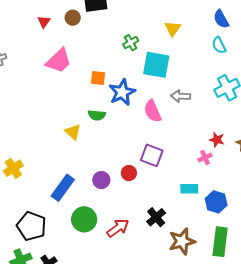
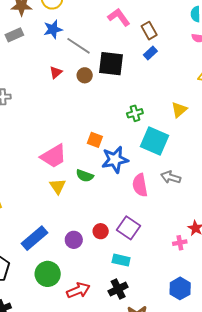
pink trapezoid: (59, 61) -> (54, 156), moved
red circle: (129, 173) -> (101, 231), moved
cyan rectangle: (189, 189) -> (121, 260), moved

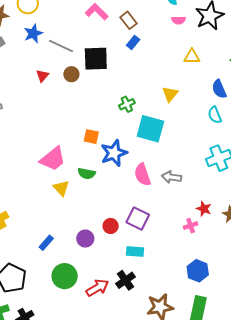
gray arrow: (171, 177) -> (171, 177), moved
blue rectangle: (34, 238) -> (46, 243), size x0.6
black cross: (118, 289) -> (126, 280), moved

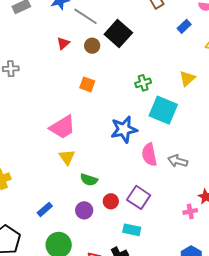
blue rectangle: (133, 42) -> (184, 26), moved
black square: (96, 59) -> (118, 33), turned 36
orange square: (91, 137) -> (87, 84), moved
green semicircle: (87, 174) -> (89, 180), moved

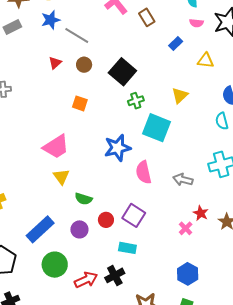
black square: (118, 33) -> (122, 72), moved
gray arrow: (178, 161) -> (183, 180), moved
blue rectangle: (45, 209) -> (40, 229), size x1.8
pink cross: (190, 211) -> (186, 228), turned -32

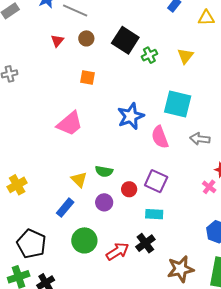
green cross: (136, 101) -> (149, 55), moved
cyan square: (156, 128) -> (178, 104), moved
yellow triangle: (61, 177) -> (79, 180), moved
blue rectangle: (40, 229) -> (65, 208), size x0.7

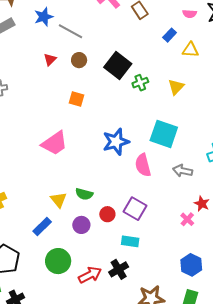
yellow triangle: (206, 18) -> (190, 50), moved

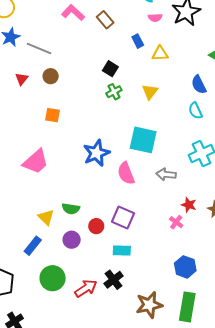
blue rectangle: (170, 35) -> (138, 41), turned -64
black square: (118, 66) -> (110, 69), moved, size x0.6

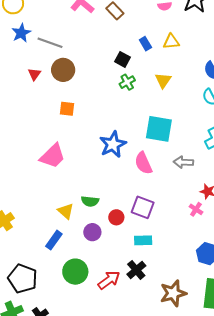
blue rectangle: (138, 41) -> (145, 44), moved
brown circle: (51, 76) -> (63, 70), size x1.5

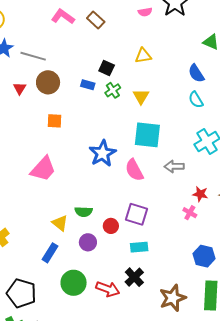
yellow triangle: (171, 42) -> (143, 56), moved
blue rectangle: (145, 44) -> (88, 85), moved, turned -40
yellow triangle: (163, 80) -> (141, 96), moved
red arrow: (109, 280) -> (108, 289), turned 60

